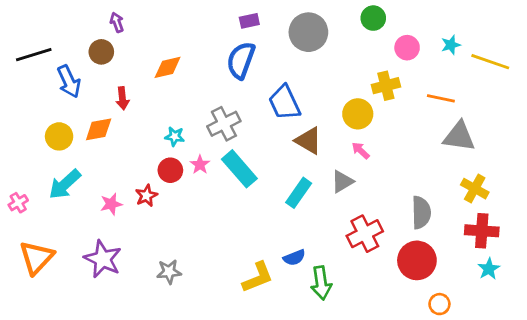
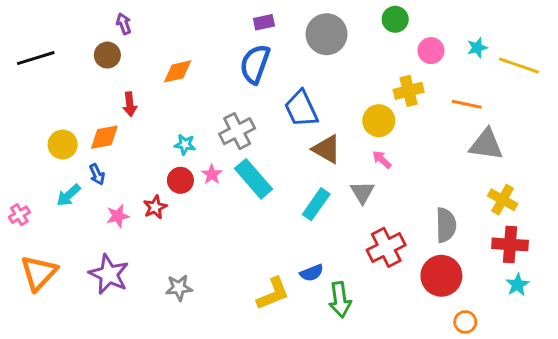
blue arrow: (69, 81) -> (97, 174), moved, size x0.6
gray triangle: (342, 181) -> (362, 192), turned -30
cyan arrow: (65, 184) -> (69, 195), size x0.7

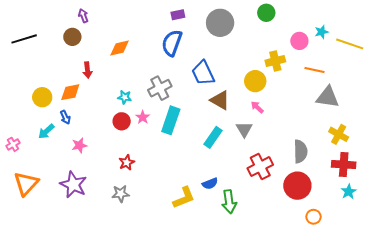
pink circle: (431, 51) -> (299, 41), moved
cyan rectangle: (253, 179) -> (171, 120), turned 60
red star: (155, 207) -> (127, 162), moved

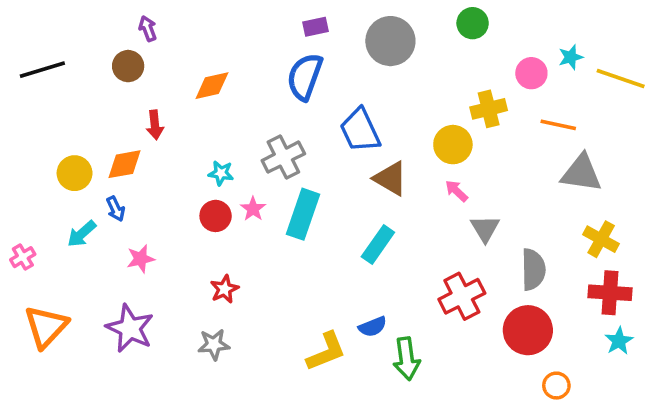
gray triangle: (244, 129) -> (485, 228), moved

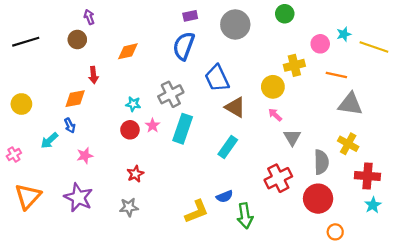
yellow circle: (75, 173) -> (21, 104), moved
yellow cross: (601, 239) -> (348, 144), moved

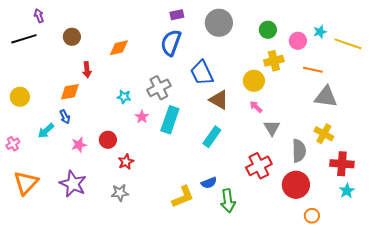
green circle: (285, 14) -> (268, 30), moved
purple arrow: (89, 17) -> (39, 16), moved
red circle: (130, 130) -> (108, 140), moved

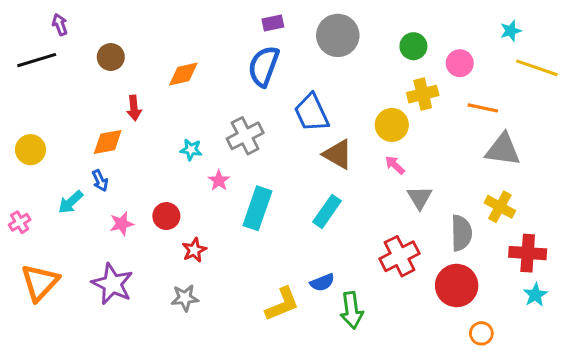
cyan star: (320, 32) -> (511, 31), moved
cyan rectangle: (170, 120) -> (257, 208), moved

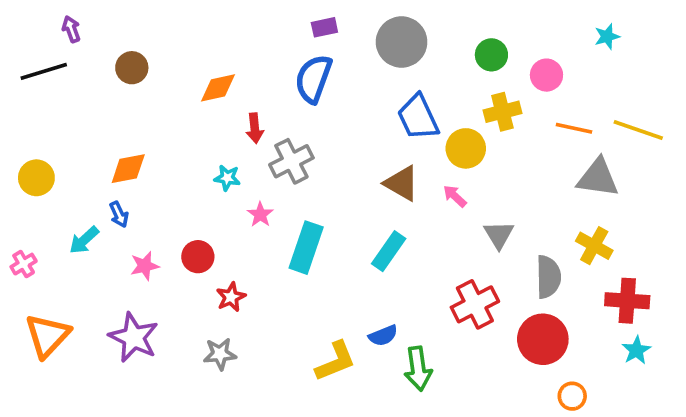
yellow line: (537, 68) -> (638, 130), moved
red arrow: (134, 108) -> (255, 128), moved
blue trapezoid: (312, 113) -> (418, 117), moved
pink arrow: (395, 165) -> (455, 196), moved

